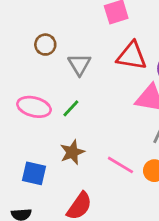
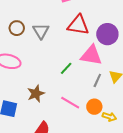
brown circle: (45, 45) -> (17, 28), moved
green line: (71, 108) -> (66, 68), moved

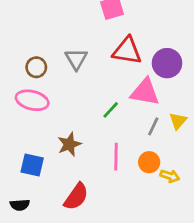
brown circle: (17, 28) -> (36, 67), moved
pink line: (70, 103) -> (116, 157), turned 60

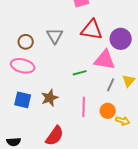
green line: (111, 110) -> (80, 73), turned 32
blue square: (32, 165) -> (23, 100), moved

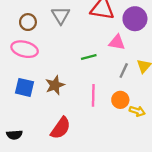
pink triangle: (105, 60) -> (117, 42), size x0.7

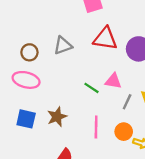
gray triangle: (61, 15) -> (63, 45), turned 42
pink triangle: (117, 42) -> (113, 81), moved
green line: (89, 57) -> (91, 88), turned 49

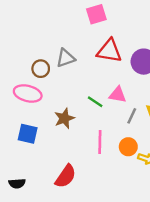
brown circle: (29, 52) -> (41, 69), moved
brown star: (57, 117) -> (64, 118), moved

